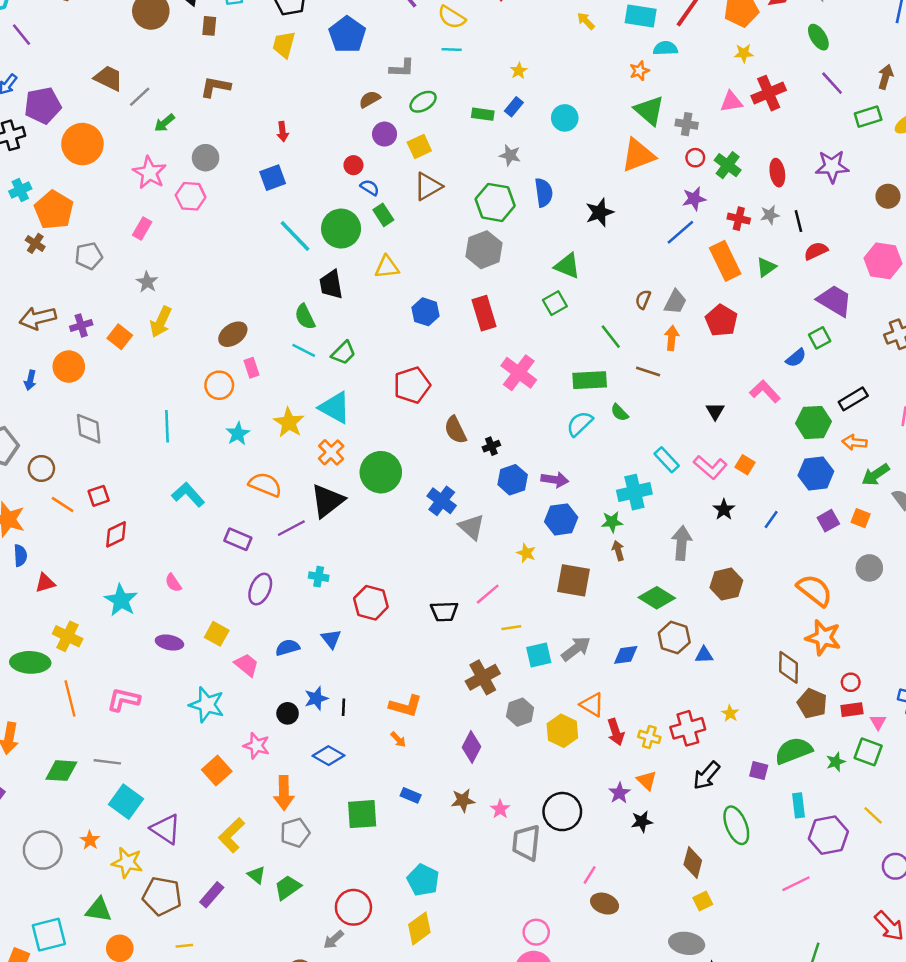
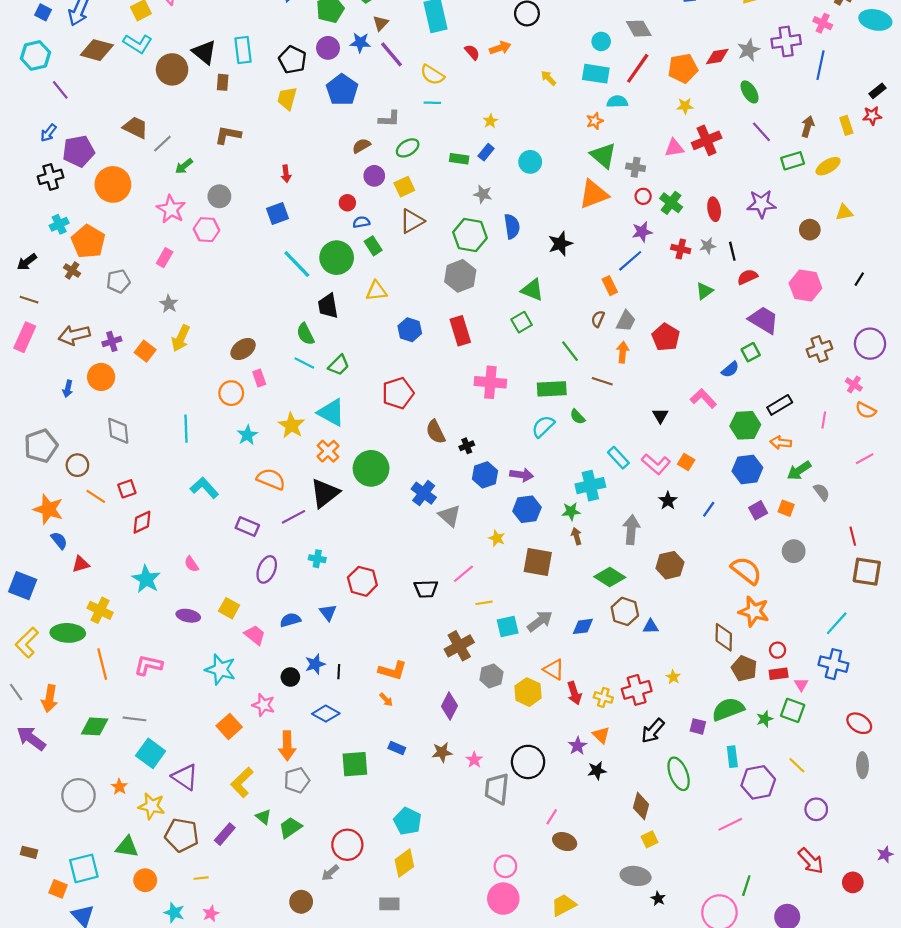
blue semicircle: (370, 188) -> (361, 222), turned -42
orange rectangle: (725, 261) -> (610, 286), moved, size x0.6
pink cross: (519, 373) -> (490, 382), turned -32
blue semicircle: (20, 555) -> (59, 540), turned -36

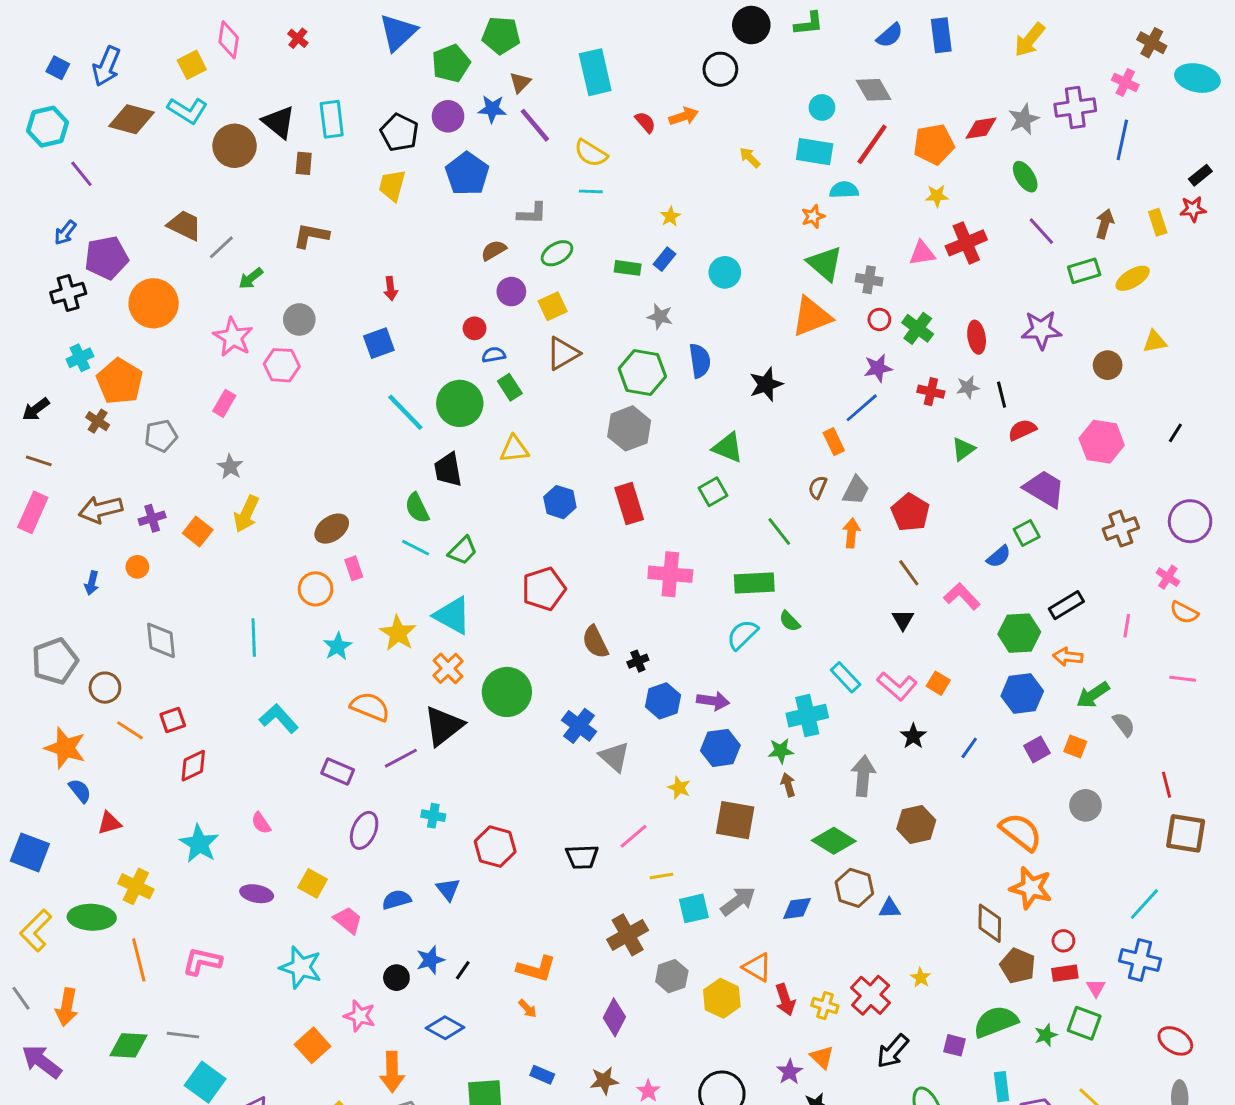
orange circle: (101, 377) -> (137, 567), size x0.6
brown line: (602, 381) -> (909, 573), moved, turned 36
pink line: (865, 459) -> (1183, 679), turned 36
black line: (339, 672) -> (463, 970), turned 32
red cross: (637, 690) -> (871, 995), turned -32

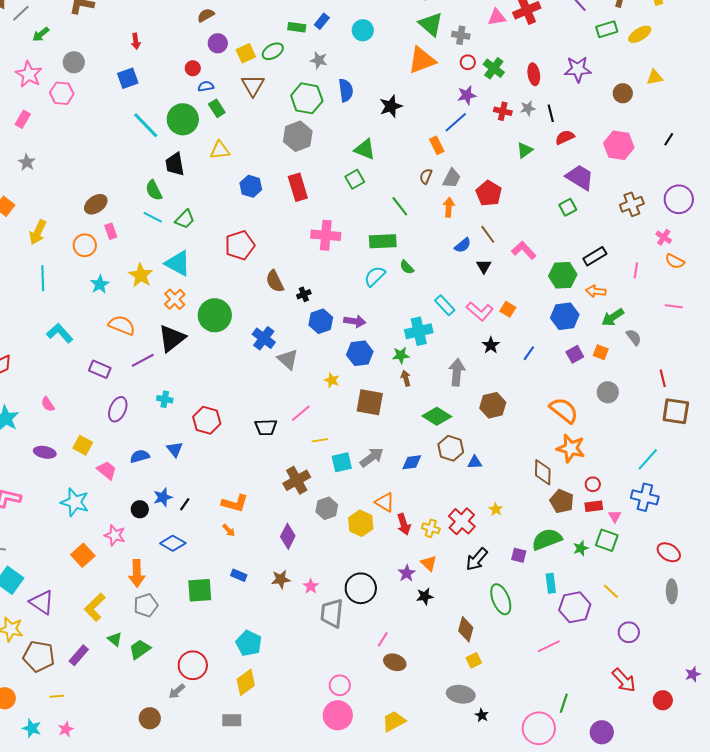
green ellipse: (557, 253) -> (273, 51), moved
brown triangle: (563, 353) -> (253, 85), turned -30
yellow arrow: (246, 514) -> (38, 232), moved
blue semicircle: (999, 557) -> (463, 245), moved

